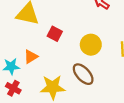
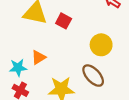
red square: (55, 34) -> (64, 21), moved

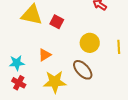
orange triangle: (39, 57) -> (45, 55), moved

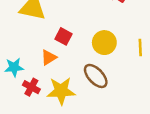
red square: (57, 22) -> (64, 36), moved
red cross: (19, 83) -> (31, 87), moved

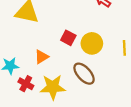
red square: (64, 36) -> (68, 38), moved

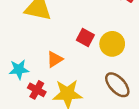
brown ellipse: (84, 74) -> (117, 85), moved

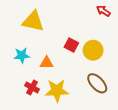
orange triangle: (55, 59) -> (47, 63), turned 32
cyan star: (19, 69) -> (22, 55), moved

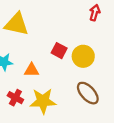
red arrow: (103, 11) -> (95, 13), turned 72

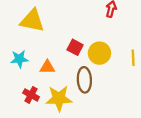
brown ellipse: (88, 93) -> (84, 80), moved, turned 40

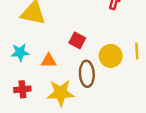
yellow circle: (99, 53) -> (111, 56), moved
red cross: (31, 95) -> (22, 89), moved, turned -35

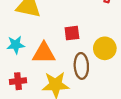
red square: (77, 40) -> (72, 33), turned -35
orange triangle: (49, 61) -> (44, 53), size x1.5

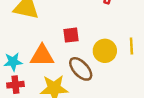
cyan star: (16, 45) -> (13, 62), moved
brown ellipse: (81, 66) -> (81, 69), turned -40

